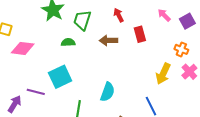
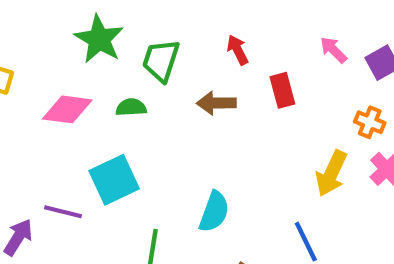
pink diamond: (23, 48) -> (67, 109), moved

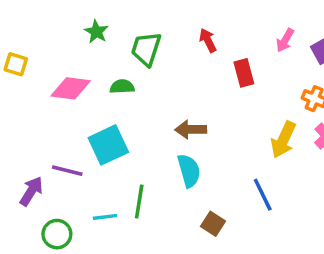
green star: (99, 39) -> (96, 32), size x0.6
pink arrow: (333, 50) -> (285, 40), turned -105
brown arrow: (216, 103) -> (191, 129), moved
cyan semicircle: (214, 212) -> (189, 171), turned -36

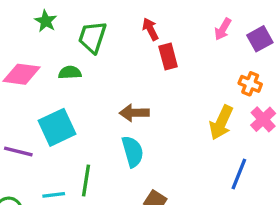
red rectangle: (244, 73) -> (168, 56), moved
blue line: (263, 195) -> (239, 174), moved, turned 48

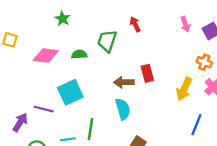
pink arrow: (223, 29) -> (185, 24), turned -48
green trapezoid: (92, 37) -> (107, 41), moved
red rectangle: (168, 56) -> (147, 73), moved

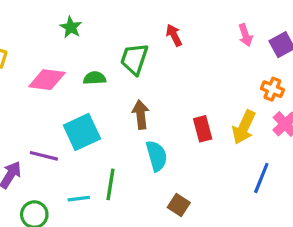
red rectangle: (147, 73) -> (203, 129), moved
brown arrow: (124, 82) -> (141, 115), moved, turned 84

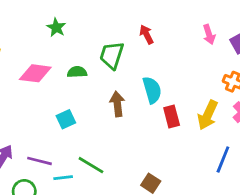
cyan square: (82, 132) -> (66, 119), size x0.6
purple line: (44, 156) -> (40, 161), moved
cyan semicircle: (157, 156) -> (152, 90), moved
green line: (110, 184) -> (91, 165), turned -68

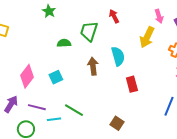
pink diamond: (35, 73) -> (27, 76), moved, turned -60
yellow arrow: (208, 115) -> (147, 37), moved
red rectangle: (172, 116) -> (132, 84), moved

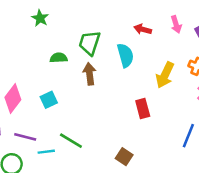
red arrow: (114, 16) -> (143, 29), moved, turned -48
yellow arrow: (147, 37) -> (165, 75), moved
cyan semicircle: (118, 56) -> (125, 55), moved
brown arrow: (93, 66) -> (90, 74), moved

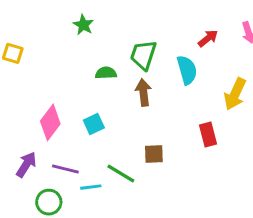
red arrow: (143, 29) -> (208, 38), turned 126
brown square: (124, 157) -> (154, 154), moved, turned -35

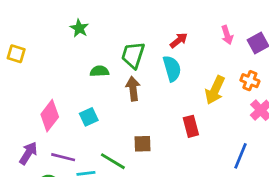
red arrow: (208, 38) -> (179, 40), moved

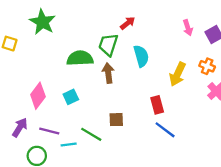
green star: (79, 28) -> (42, 22), moved, size x1.6
red arrow: (179, 40) -> (128, 23), moved
green semicircle: (99, 71) -> (80, 58), size x1.6
blue line: (241, 156) -> (165, 130), moved, turned -75

